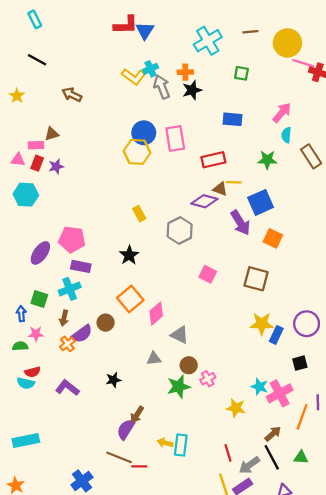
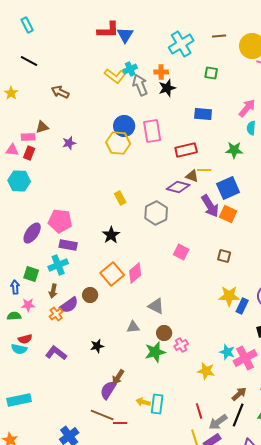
purple star: (56, 166) -> (69, 143), moved
orange square: (273, 238) -> (228, 214), moved
brown square: (256, 279) -> (224, 256), size x0.6
pink diamond: (156, 314) -> (135, 273), moved
black line: (272, 457) -> (238, 415), turned 50

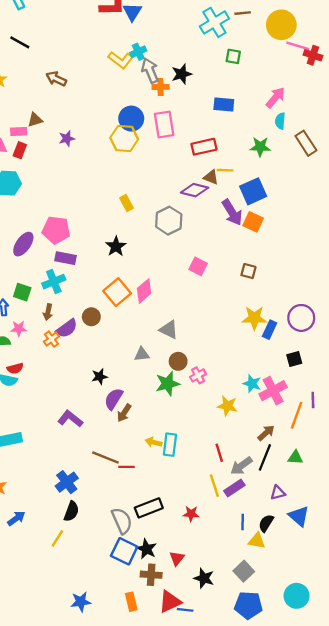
cyan cross: (181, 44) -> (214, 22), moved
orange cross: (161, 72) -> (161, 87), moved
purple L-shape: (56, 353) -> (70, 419), moved
purple semicircle: (108, 390) -> (114, 399), moved

